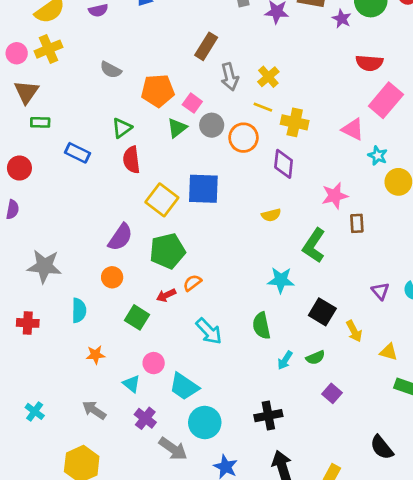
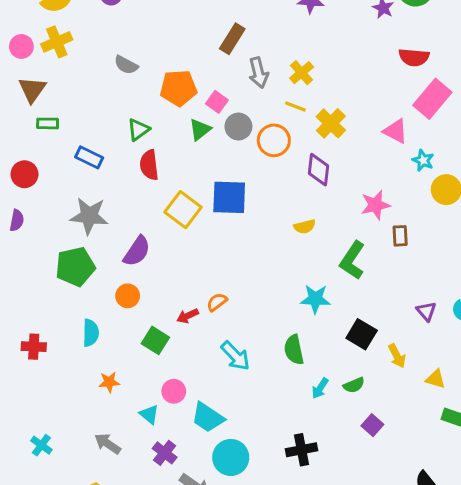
yellow cross: (295, 122) -> (331, 123), turned 32
green pentagon: (167, 251) -> (75, 267), moved
gray star: (44, 266) -> (89, 216), moved

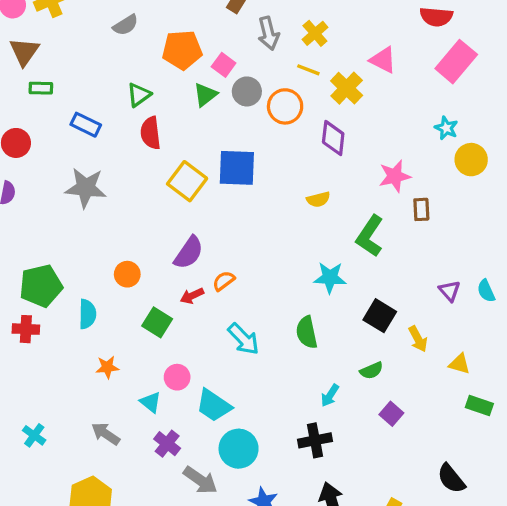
gray semicircle: (126, 65) -> (126, 25), turned -60
pink triangle: (395, 131) -> (383, 60), moved
purple semicircle: (137, 251) -> (189, 253), moved
green pentagon: (75, 267) -> (41, 286), moved
cyan arrow: (320, 388) -> (330, 395), moved

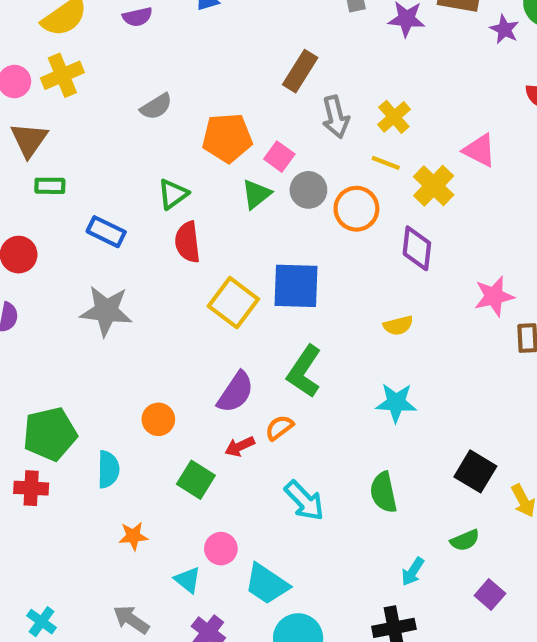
green L-shape: (370, 236) -> (304, 371), moved
cyan star: (330, 278) -> (396, 403), moved

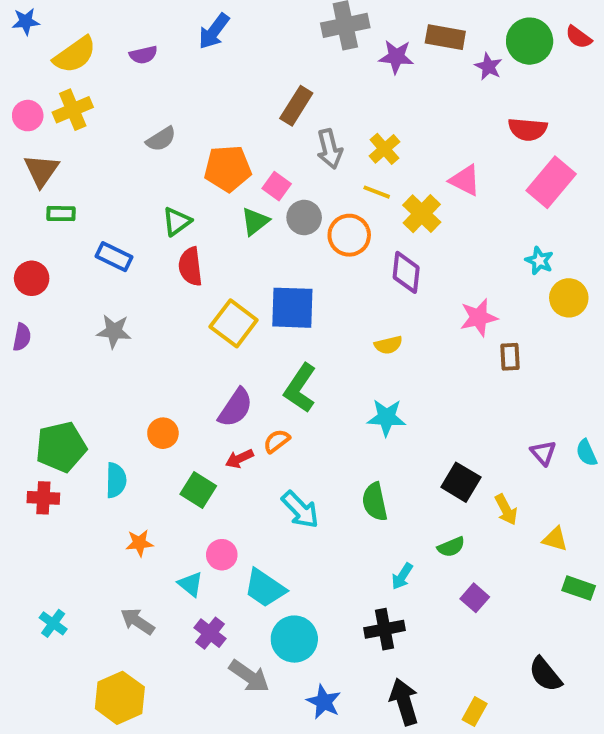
gray star: (106, 311) -> (114, 331), size x0.7

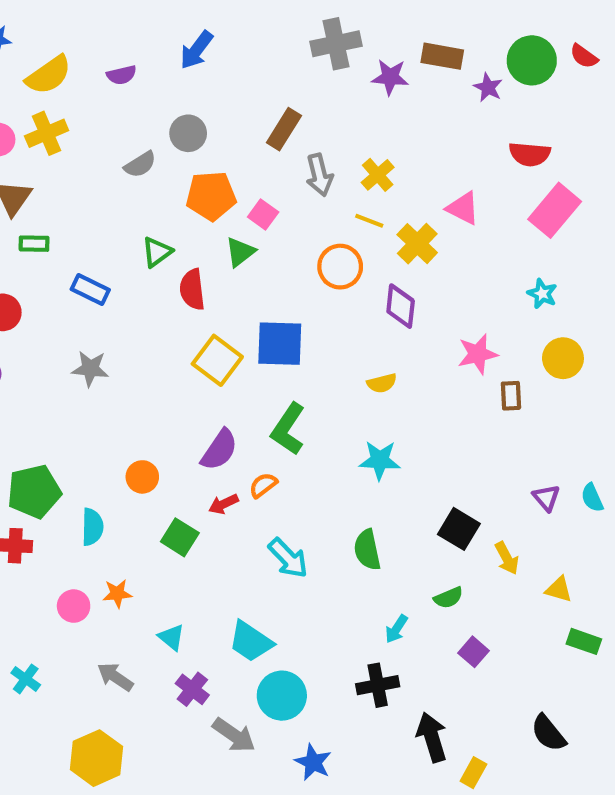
gray circle: (304, 218) -> (188, 133), moved
red semicircle: (190, 267) -> (192, 289), moved
yellow circle: (569, 298) -> (563, 358), moved
pink circle: (222, 555) -> (74, 606), moved
black arrow: (404, 702) -> (432, 737), moved

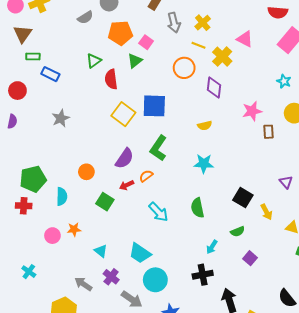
blue rectangle: (90, 289) -> (50, 74), moved
gray star: (90, 369) -> (61, 118), turned -30
gray arrow: (115, 677) -> (83, 284), moved

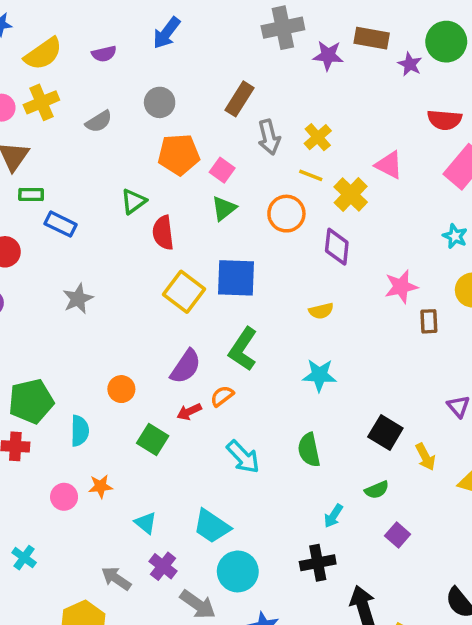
gray semicircle: (85, 17) -> (99, 122), moved
green triangle: (135, 61) -> (224, 208), moved

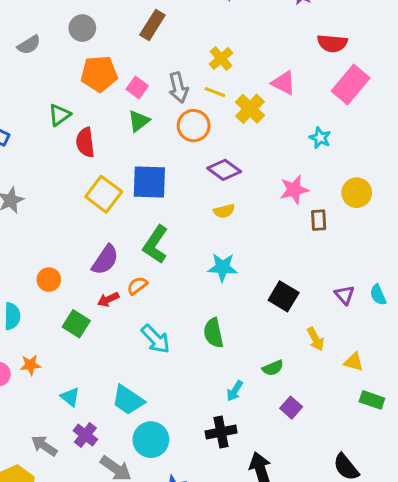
gray arrow: (269, 137) -> (178, 87), moved
cyan star: (455, 236) -> (320, 138), moved
purple diamond: (337, 247) -> (224, 170), moved, turned -60
black square: (385, 432) -> (284, 296), moved

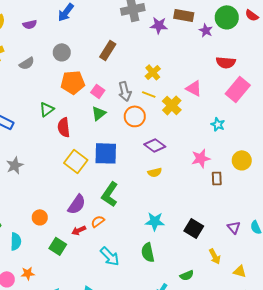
cyan star: (223, 267) -> (155, 221), moved

